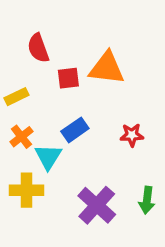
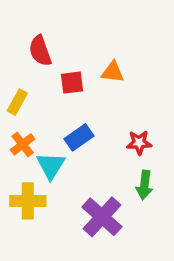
orange triangle: (107, 68) -> (113, 72), size x0.6
yellow rectangle: (16, 97) -> (17, 102), turned -35
green arrow: (147, 200) -> (144, 185), moved

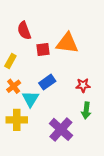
orange triangle: (113, 72) -> (67, 43), size x1.6

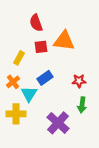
red semicircle: (24, 31) -> (36, 23), moved
yellow rectangle: (10, 61) -> (19, 58), moved

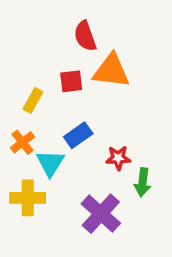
red semicircle: (36, 23) -> (85, 36), moved
red star: (79, 81) -> (118, 158), moved

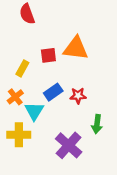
red semicircle: (85, 36) -> (27, 14), moved
red star: (118, 158) -> (78, 96), moved

